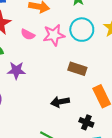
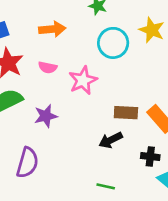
pink star: (54, 35) -> (83, 80), moved
brown rectangle: (77, 69) -> (126, 113), moved

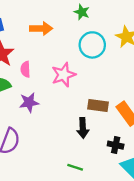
pink semicircle: (48, 67) -> (25, 69), moved, turned 70
black arrow: (111, 140) -> (83, 128), turned -72

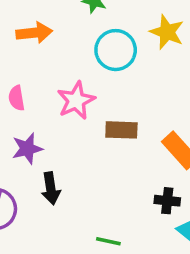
brown rectangle: (98, 106) -> (121, 130), moved
black arrow: (83, 128) -> (51, 188), moved

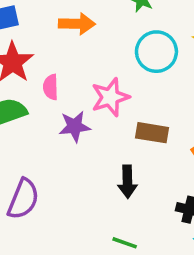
purple star: (27, 149) -> (75, 126), moved
black arrow: (51, 188) -> (127, 182), moved

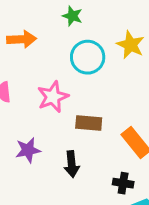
purple star: (75, 126) -> (28, 150), moved

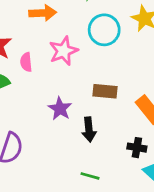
pink star: (53, 97) -> (63, 51), moved
purple star: (28, 150) -> (60, 109), moved, turned -30

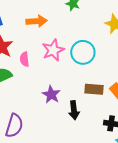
cyan circle: (104, 30) -> (83, 52), moved
brown rectangle: (105, 91) -> (94, 89), moved

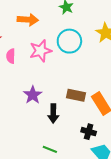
cyan circle: (83, 52) -> (69, 41), moved

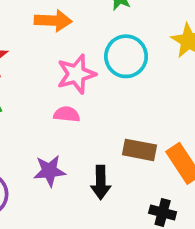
pink semicircle: (11, 56) -> (67, 114), moved, turned 96
purple star: (33, 95) -> (49, 171), moved, turned 30

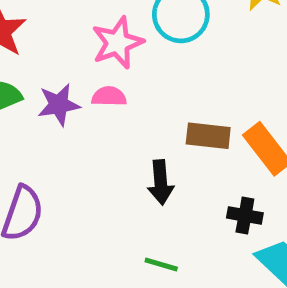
purple star: (49, 171) -> (59, 105), moved

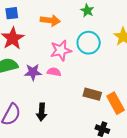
black arrow: (161, 182) -> (42, 112), moved

